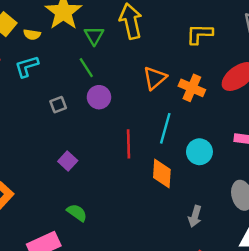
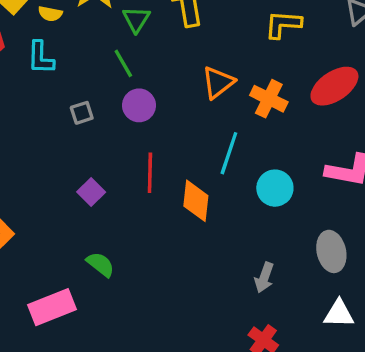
cyan L-shape: (27, 66) -> (41, 58), turned -75
red line: (129, 144) -> (150, 173), moved
orange diamond: (162, 173) -> (196, 201), moved

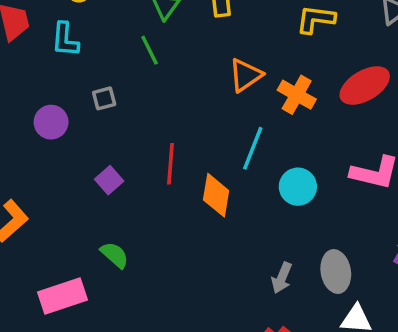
purple circle: (139, 105) -> (51, 122), moved
gray ellipse: (331, 251) -> (336, 272), moved

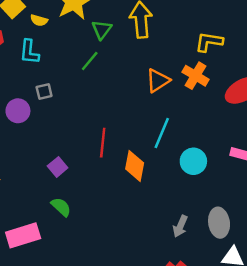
green line: (150, 50) -> (90, 61), turned 65
orange cross: (297, 95) -> (195, 76), moved
gray square: (104, 98) -> (44, 91), moved
purple square: (109, 180) -> (58, 167), moved

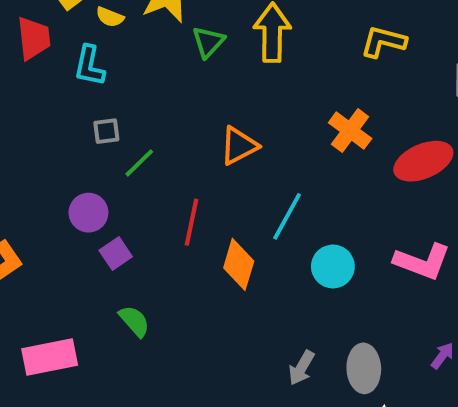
yellow L-shape: (209, 42) -> (383, 42), moved
green line: (90, 61) -> (139, 163), moved
orange triangle: (158, 81) -> (239, 146), moved
purple circle: (18, 111) -> (88, 213), moved
green semicircle: (61, 207) -> (134, 321), moved

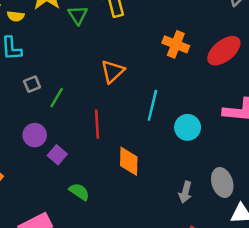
orange diamond: (239, 264) -> (129, 161), moved

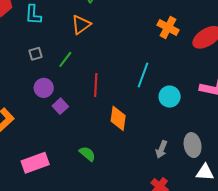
orange triangle: (113, 71) -> (81, 25), moved
gray square: (32, 84) -> (35, 54), moved
green semicircle: (79, 192) -> (87, 154), moved

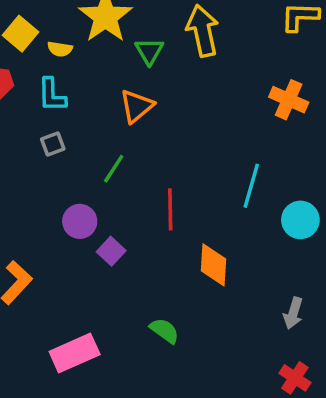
gray square: (35, 54) -> (53, 144), moved

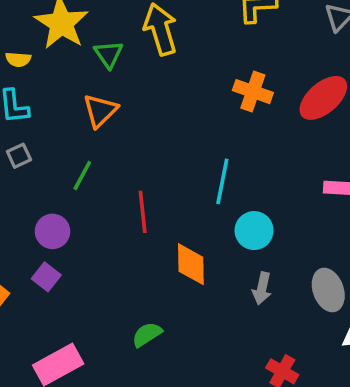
cyan circle: (300, 220) -> (254, 231), moved
purple square: (111, 251) -> (46, 277), moved
gray arrow: (293, 313) -> (262, 288), moved
green semicircle: (164, 331) -> (147, 334), turned -64

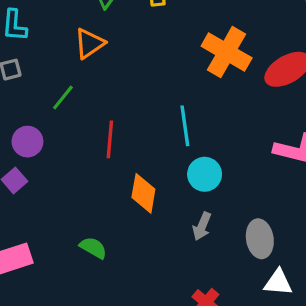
orange cross: (253, 92) -> (227, 52), size x1.4
cyan line: (222, 181) -> (185, 126), turned -30
green semicircle: (147, 334) -> (93, 248), turned 52

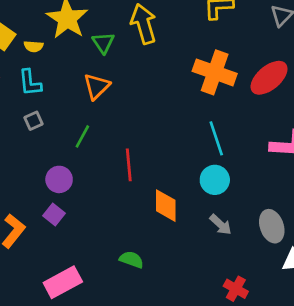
cyan line: (185, 126) -> (216, 138), moved
gray arrow: (202, 226) -> (221, 225), turned -60

